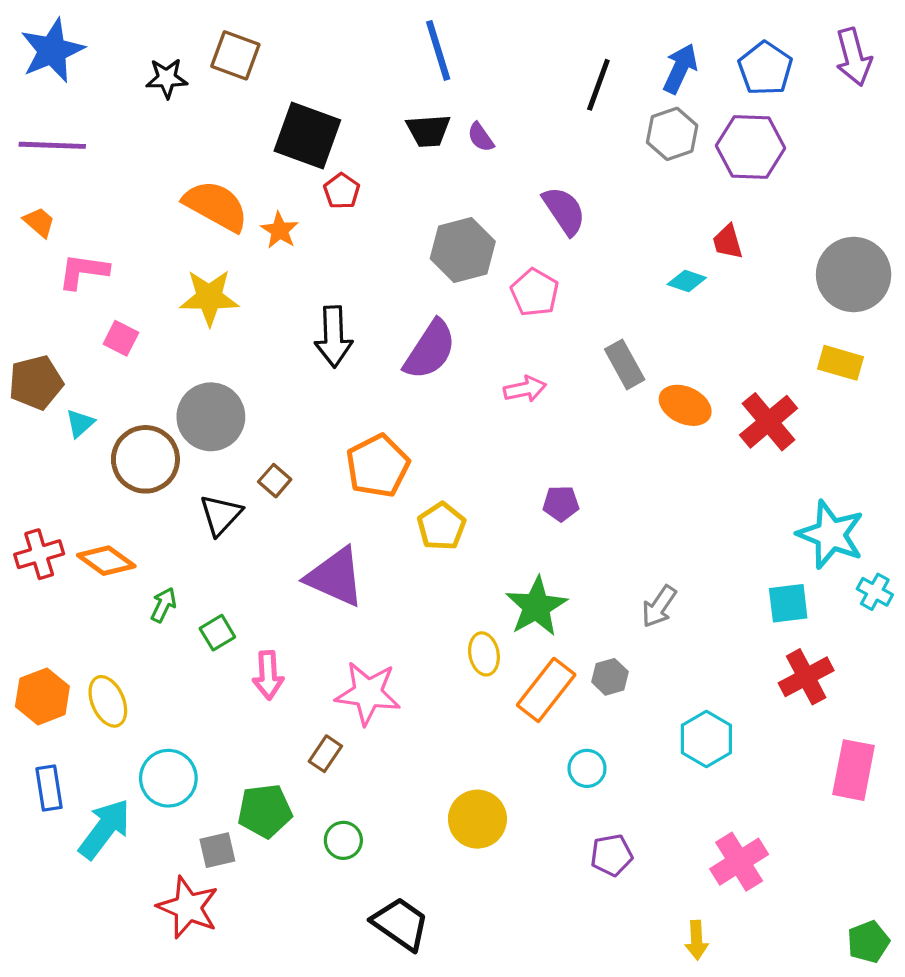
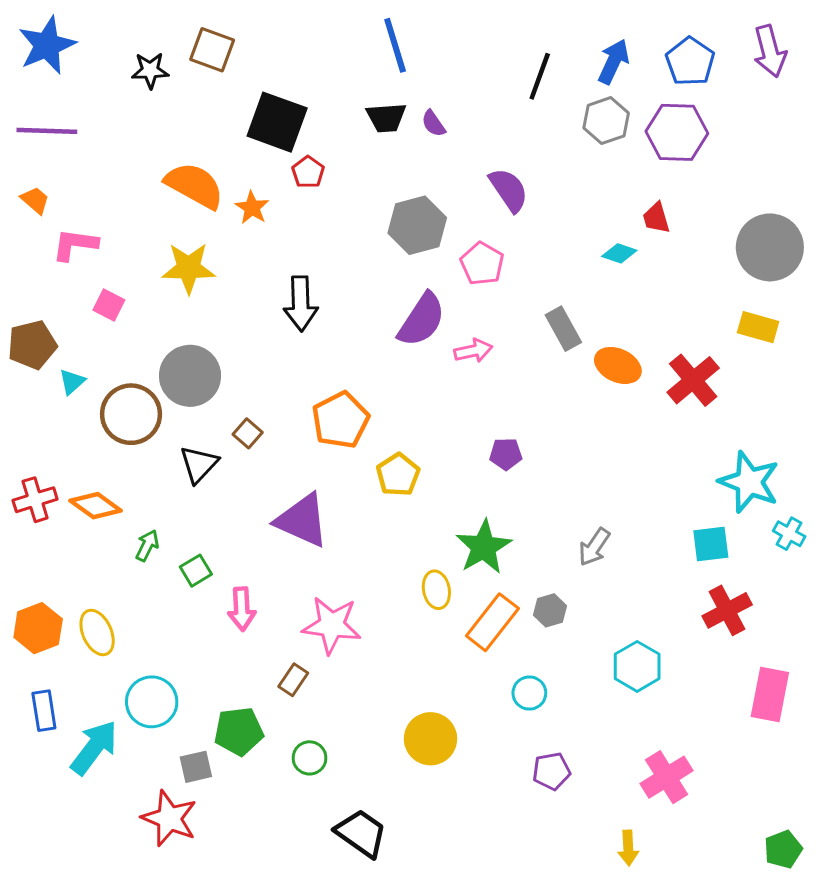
purple semicircle: (430, 350) -> (422, 320), moved

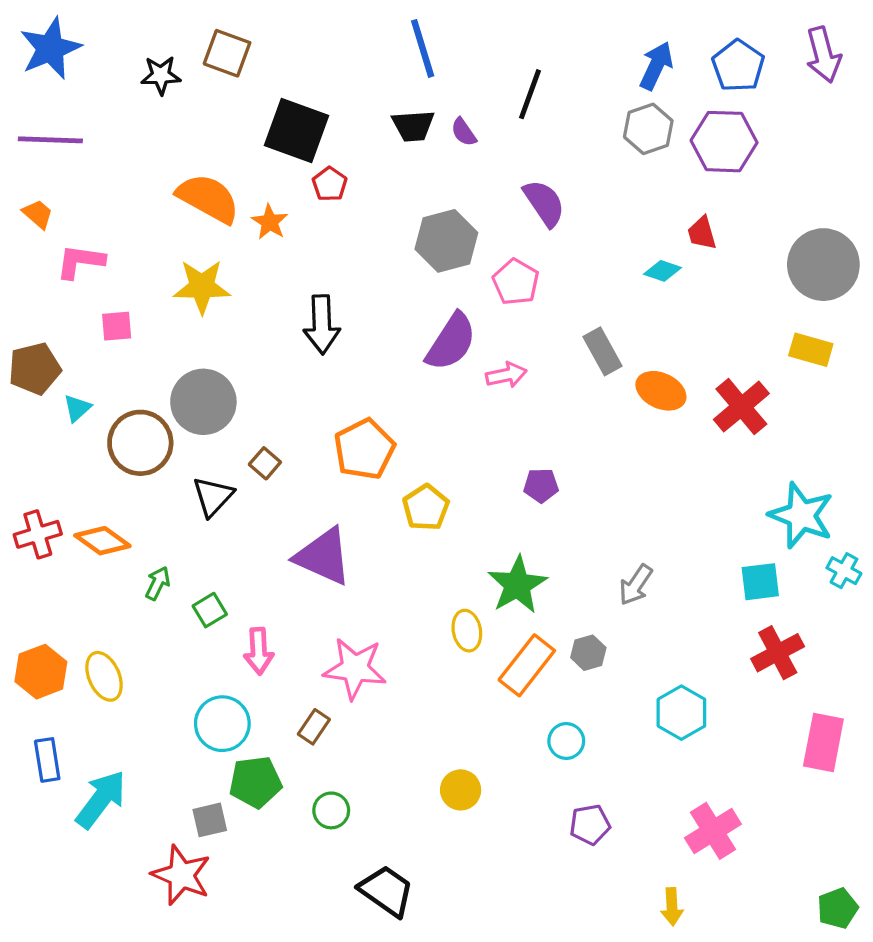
black line: (540, 76) -> (530, 94), moved
pink square: (109, 305) -> (117, 326), turned -32
cyan circle: (152, 702) -> (222, 724), moved
yellow circle: (430, 739) -> (461, 790), size x0.7

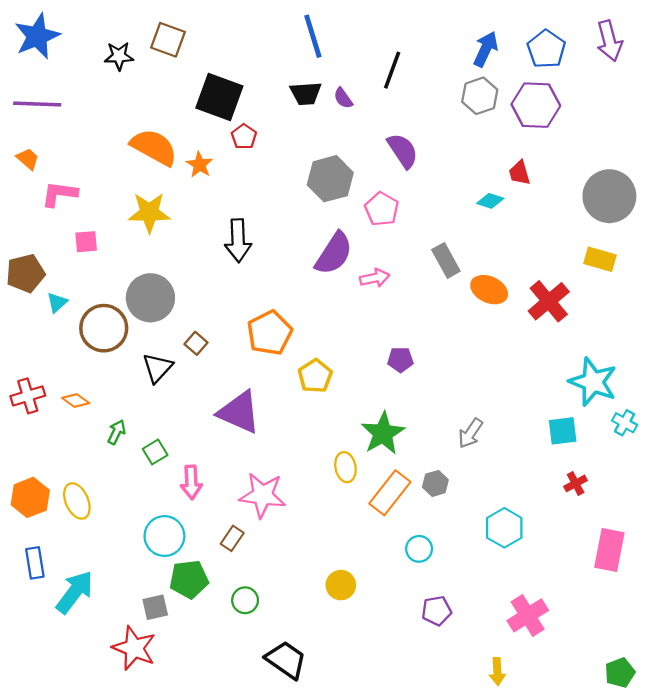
orange diamond: (102, 541) -> (76, 401), size x0.7
red cross: (778, 653) -> (576, 483), size x0.6

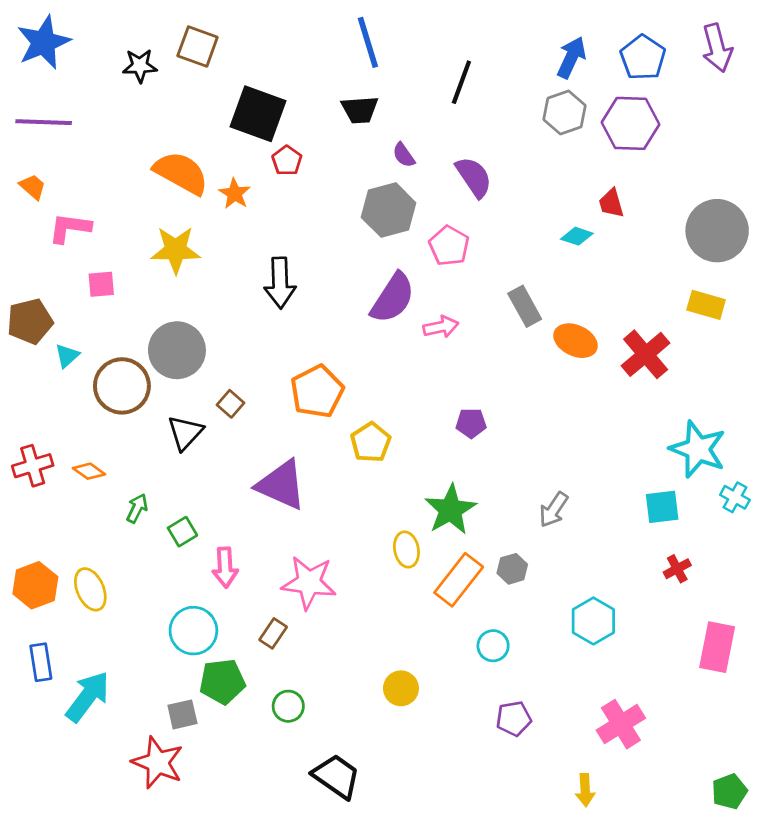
purple semicircle: (343, 98) -> (404, 155), moved

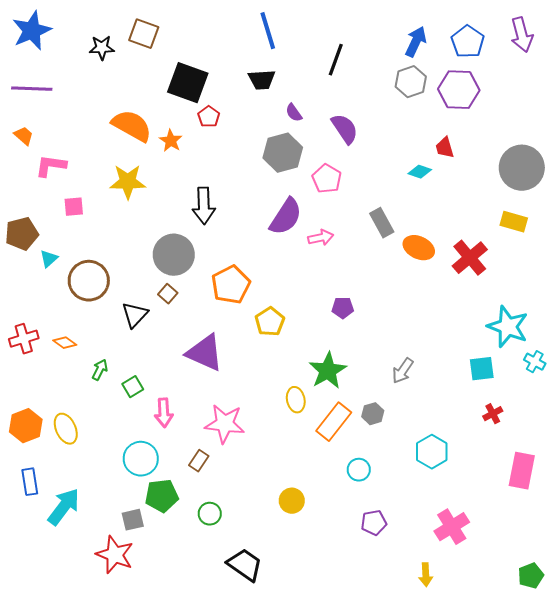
gray circle: (177, 350) -> (174, 255), moved

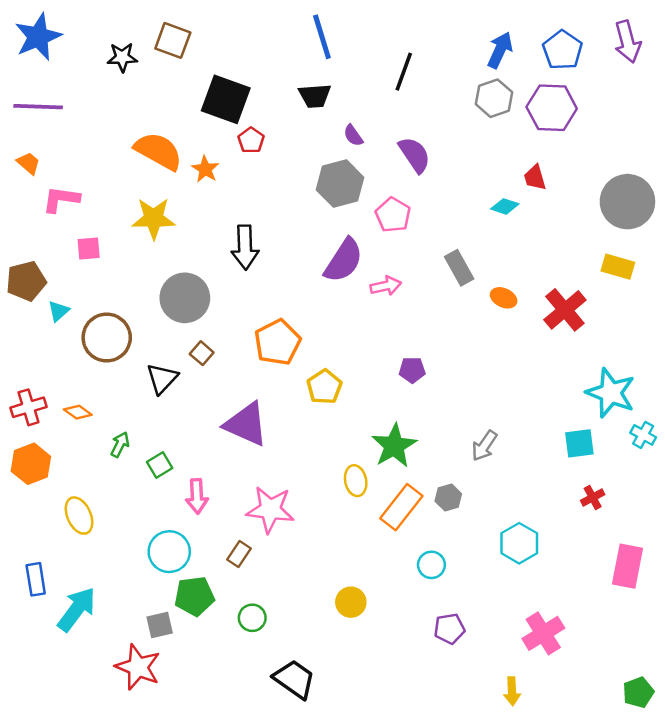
orange ellipse: (419, 248) -> (504, 298), size x0.7
gray circle: (174, 255) -> (185, 298), moved
orange hexagon: (26, 426) -> (31, 464), moved

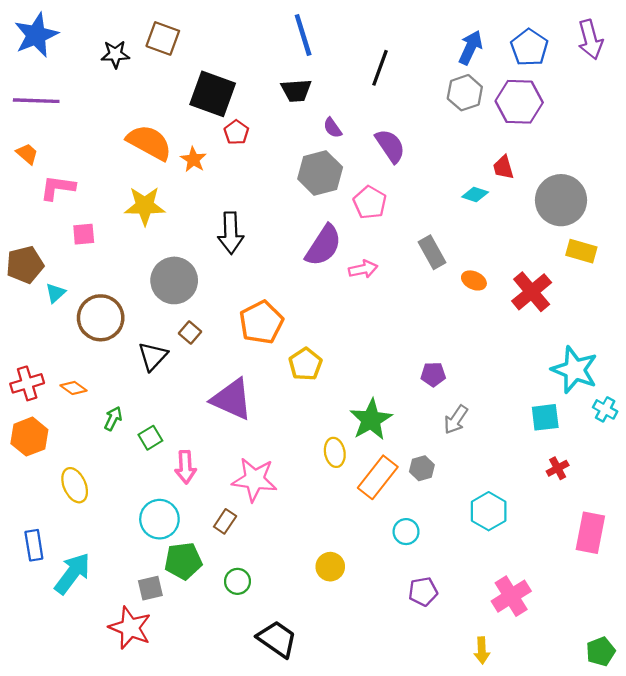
gray circle: (627, 202) -> (561, 200), moved
purple pentagon: (412, 370) -> (433, 374), moved

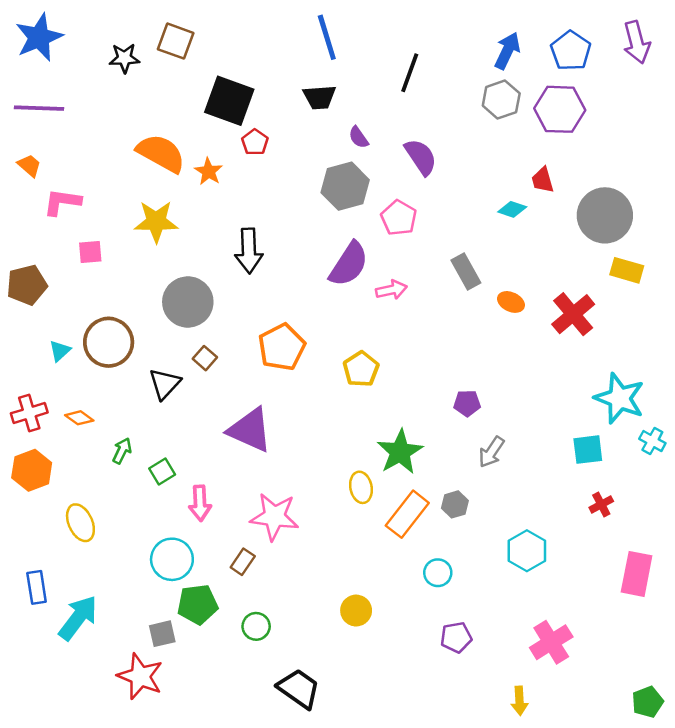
cyan triangle: (55, 293) -> (60, 351), moved
yellow pentagon: (305, 364) -> (361, 369), moved

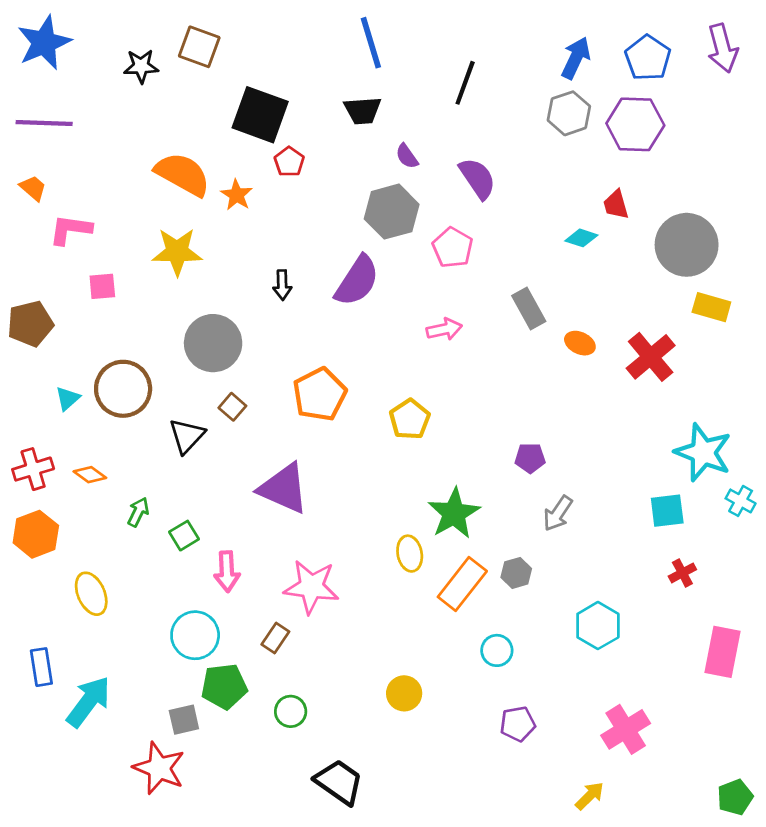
black arrow: (249, 251) -> (282, 285), size x0.6
purple semicircle: (349, 264) -> (357, 281), moved
yellow arrow: (520, 701) -> (590, 796), turned -132

